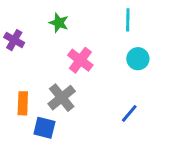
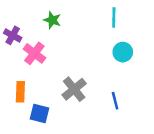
pink cross: (80, 60) -> (34, 53), moved
gray cross: (62, 98) -> (74, 89), moved
blue line: (129, 113) -> (115, 101), turned -54

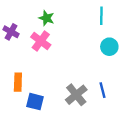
pink cross: (34, 53) -> (41, 41), moved
gray cross: (74, 89) -> (76, 95), moved

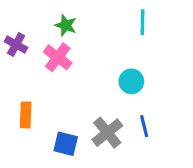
cyan circle: (109, 47) -> (131, 81), moved
blue square: (35, 102) -> (66, 144), moved

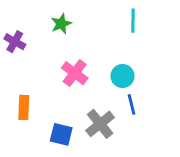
green star: (66, 25) -> (61, 24), turned 30
pink cross: (58, 57) -> (75, 73), moved
blue line: (144, 126) -> (132, 104), moved

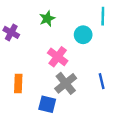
cyan circle: (123, 76) -> (83, 35), moved
gray cross: (100, 124) -> (66, 83), moved

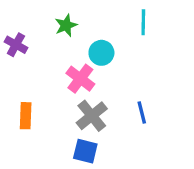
cyan circle: (83, 35) -> (101, 53), moved
blue square: (47, 104) -> (85, 151), moved

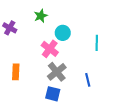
cyan line: (143, 22) -> (97, 43), moved
blue line: (142, 112) -> (88, 80), moved

